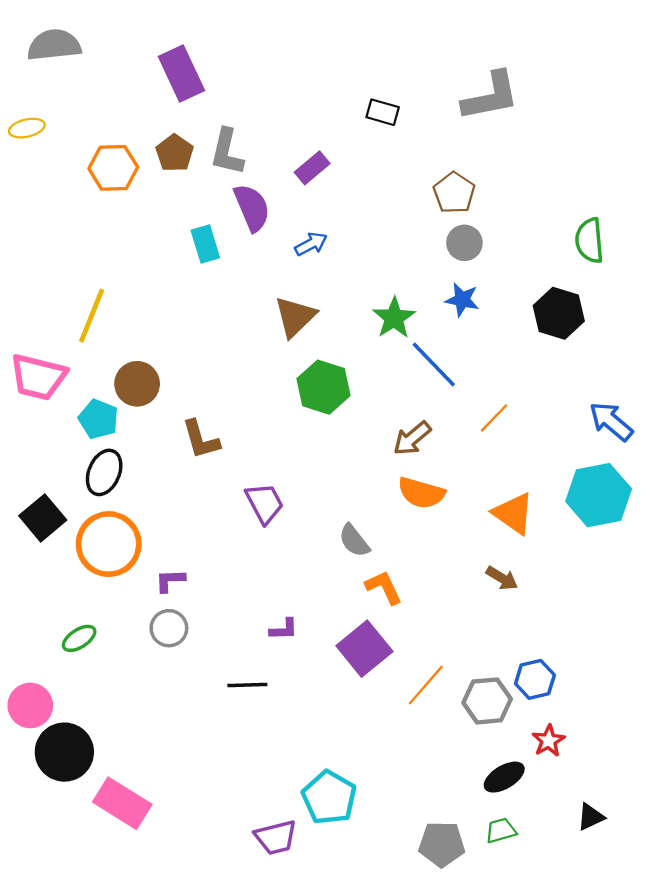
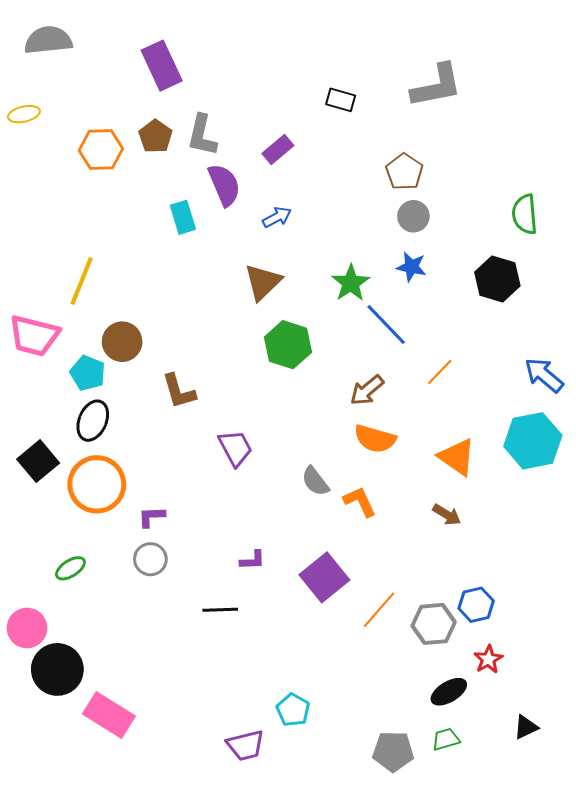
orange L-shape: (384, 587) -> (360, 502), moved
cyan pentagon: (329, 798) -> (293, 710), size x0.7

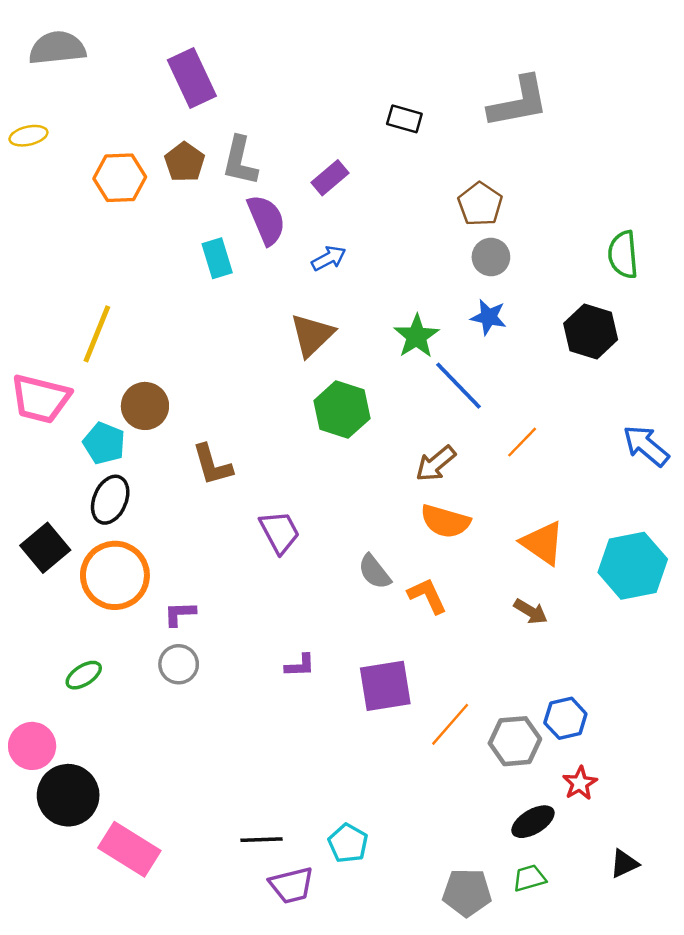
cyan hexagon: (533, 441) -> (633, 566), moved
purple square: (324, 577) -> (385, 686), turned 30
black line: (220, 610) -> (262, 840), moved

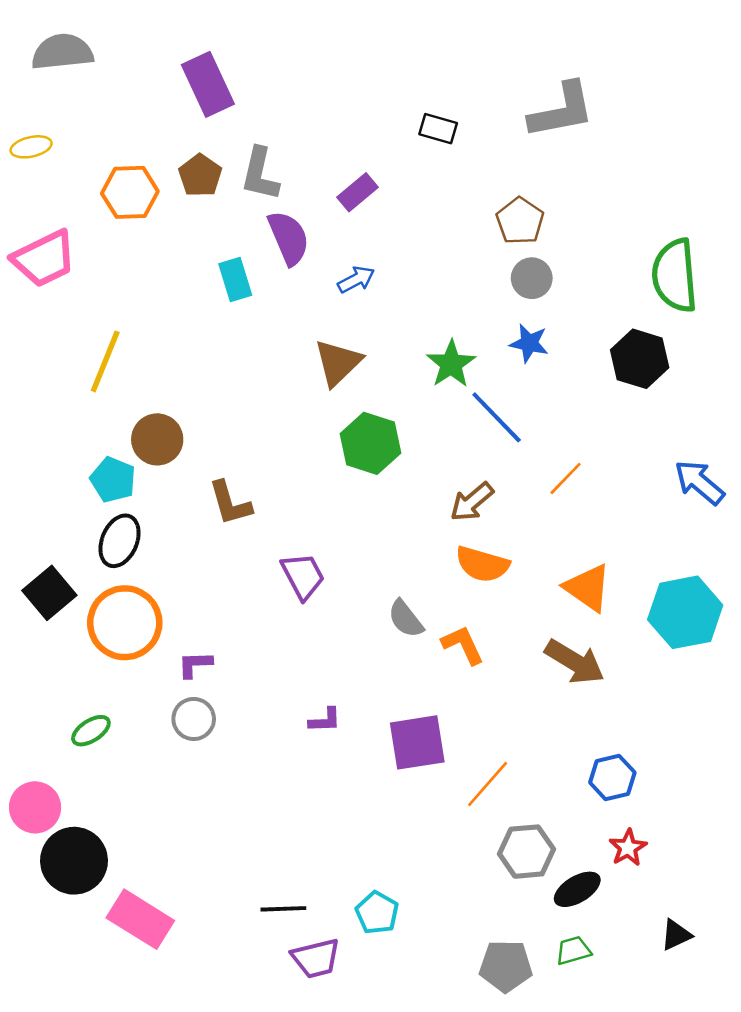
green semicircle: (623, 255) -> (675, 276), size x1.4
pink trapezoid: (40, 399) -> (44, 259), moved, turned -40
brown arrow: (531, 611) -> (575, 662), size x1.6
gray hexagon: (515, 741) -> (527, 852), moved

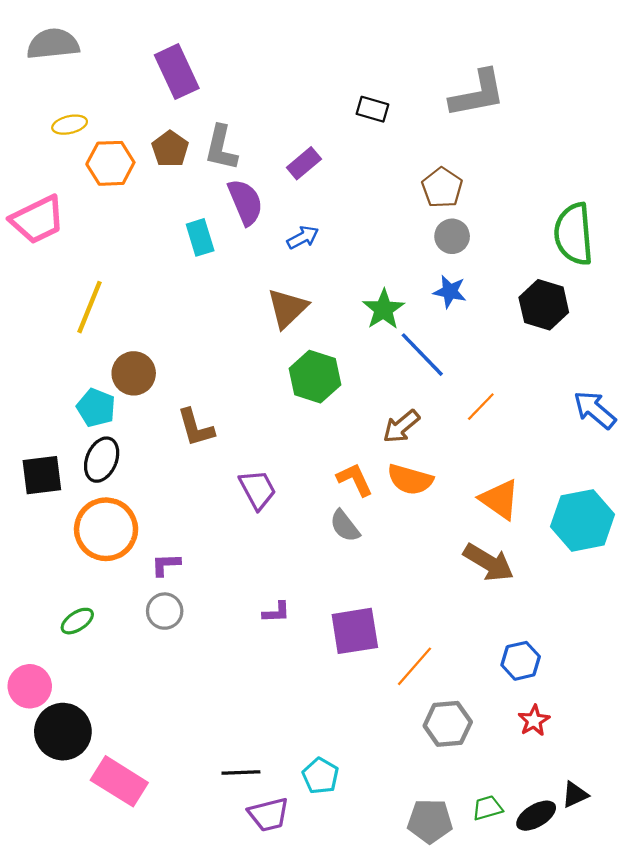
yellow ellipse: (31, 147) -> (70, 125), moved
black square: (49, 593) -> (42, 475), moved, turned 33
orange L-shape: (463, 645) -> (355, 480), moved
black ellipse: (577, 889) -> (536, 816), moved

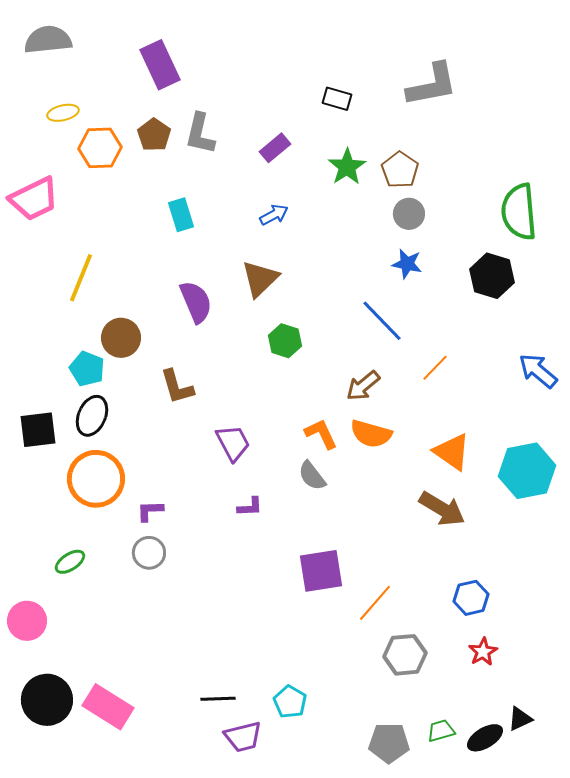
purple semicircle: (245, 202) -> (196, 302), moved
green star: (384, 309) -> (347, 167), moved
green hexagon: (315, 377) -> (285, 341), size x0.7
purple L-shape: (276, 612) -> (250, 507), moved
black circle: (63, 732) -> (47, 700), moved

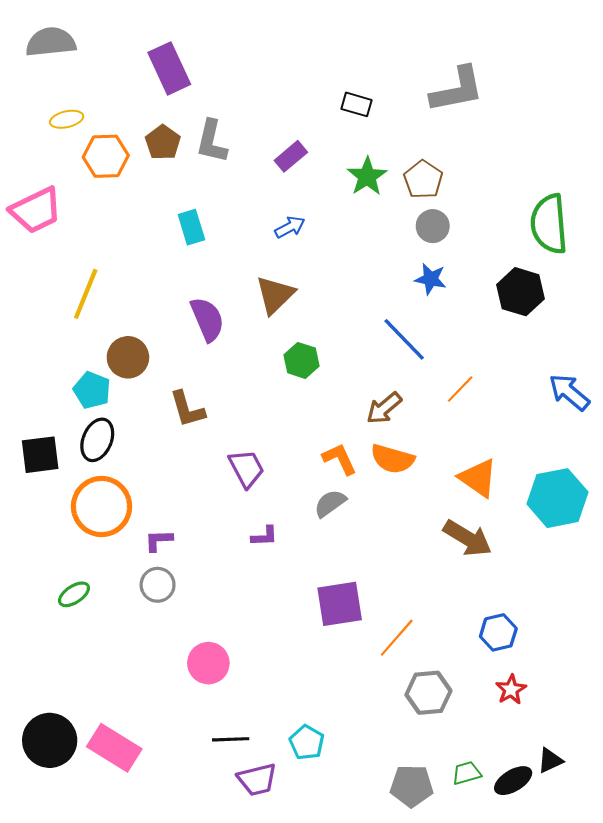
gray semicircle: (312, 476) -> (330, 503), turned 92
pink circle: (27, 621) -> (208, 663), moved

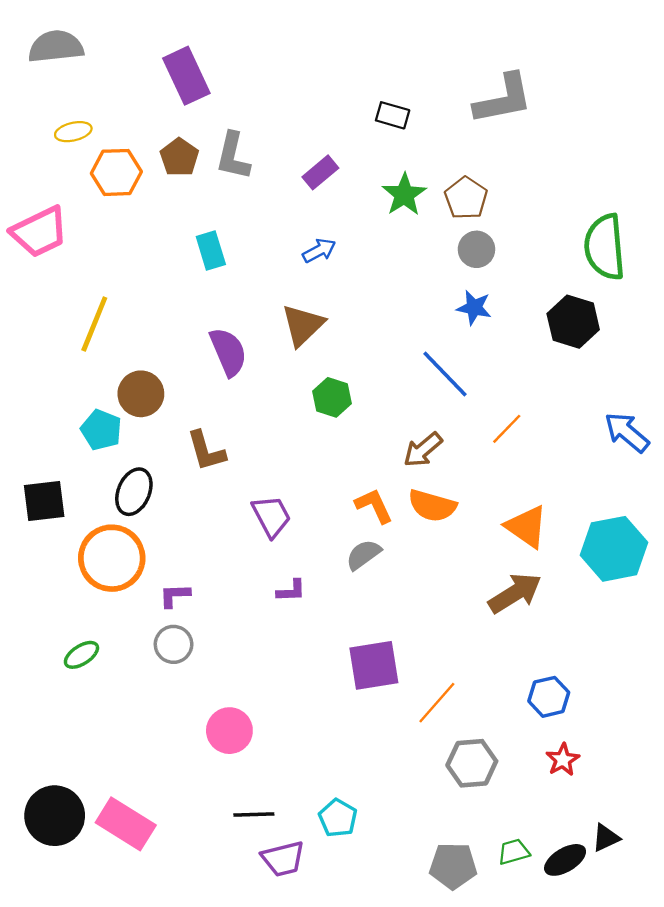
black ellipse: (97, 440) -> (134, 492), moved
brown arrow: (468, 538) -> (515, 593), turned -63

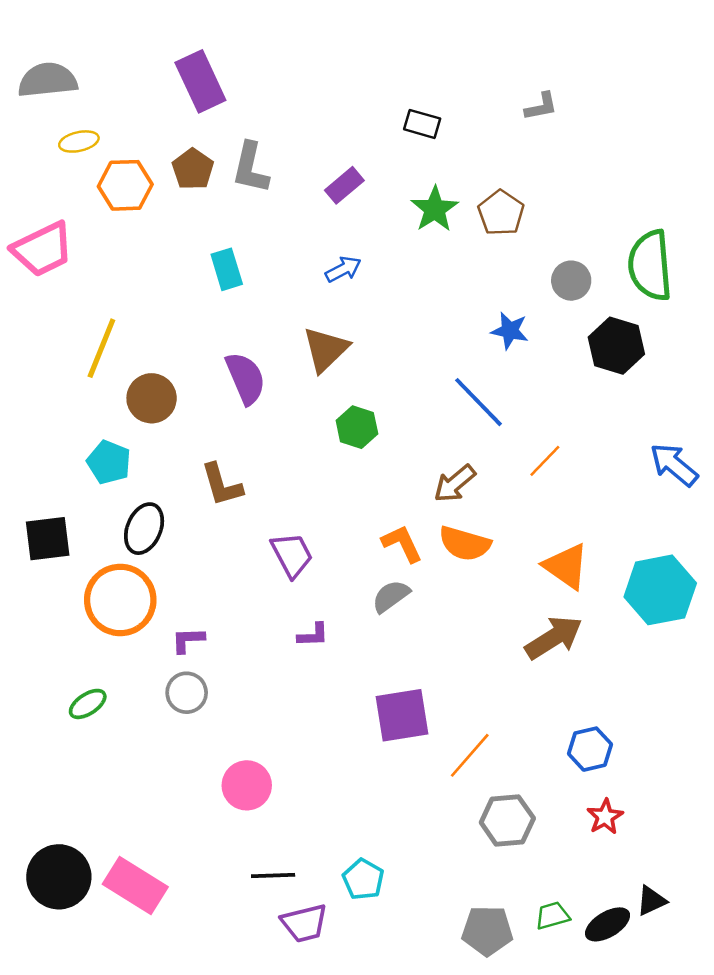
gray semicircle: (56, 47) -> (48, 80), moved
gray L-shape: (503, 99) -> (541, 106), size x0.5
gray circle: (476, 249) -> (571, 281), moved
brown circle: (141, 394) -> (152, 398), moved

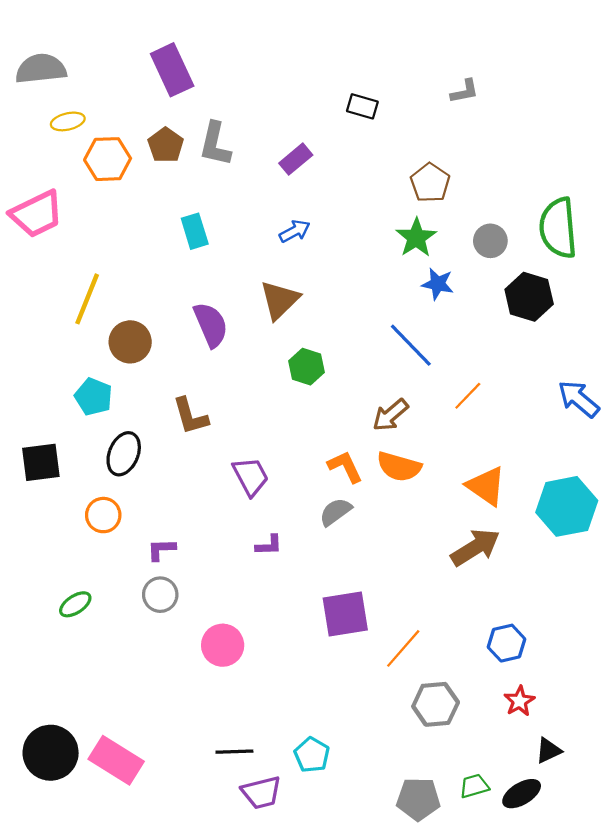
green star: (435, 209) -> (416, 238), moved
orange circle: (120, 600) -> (103, 515), size x0.6
pink circle: (247, 785) -> (223, 645), moved
black triangle: (651, 901) -> (548, 751), moved

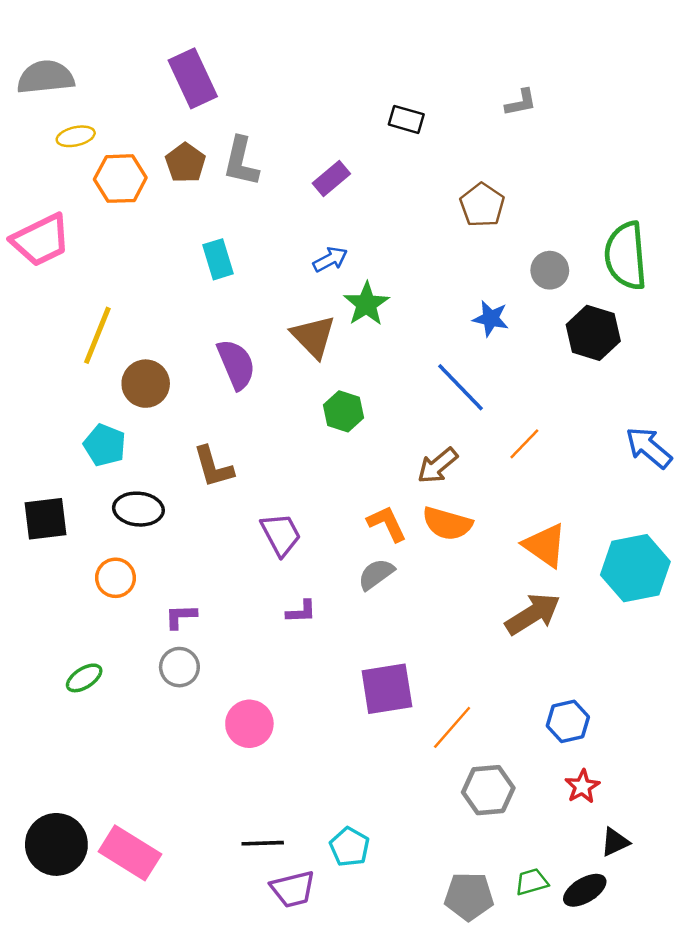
green star: (416, 238) -> (366, 304), moved
brown triangle: (280, 300) -> (313, 337), turned -30
black ellipse: (124, 454) -> (138, 509), turned 72

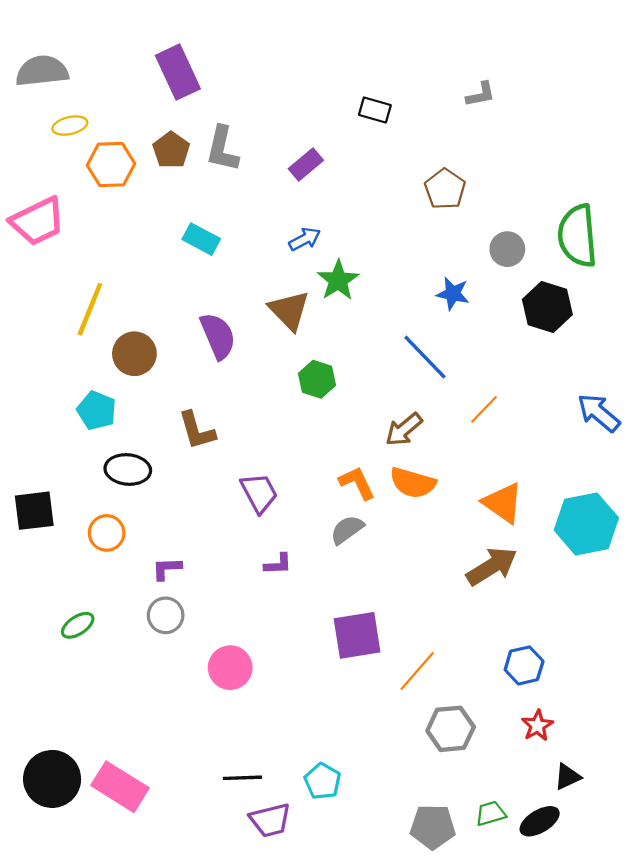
cyan rectangle: (218, 259) -> (201, 239), turned -45
black square: (46, 519) -> (34, 511), moved

